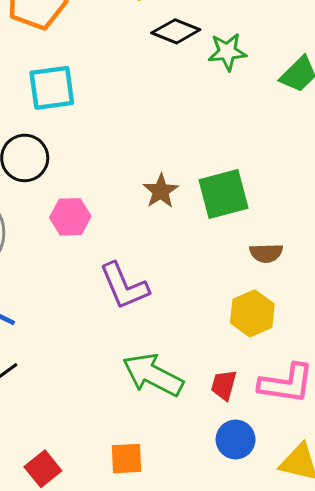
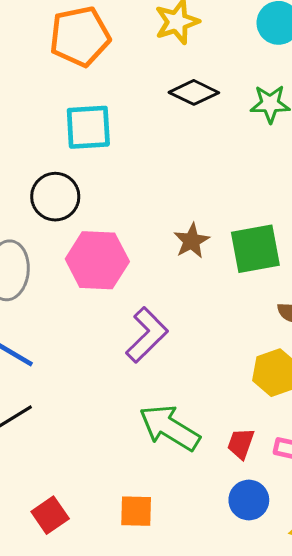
black diamond: (176, 31) -> (194, 92), moved
pink hexagon: (70, 217) -> (97, 260), size x1.5
purple L-shape: (124, 286) -> (147, 335), turned -116

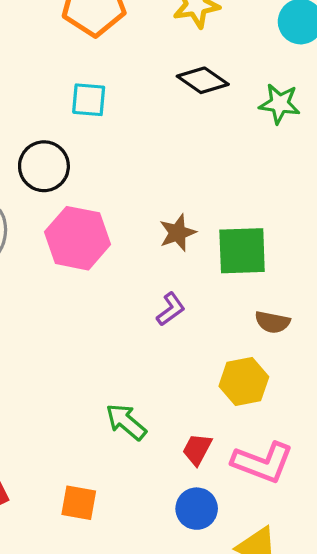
cyan square: (88, 127) -> (89, 100), size x0.7
purple L-shape: (147, 335) -> (171, 309), moved, size x0.6
green arrow: (169, 428) -> (126, 422), size x0.7

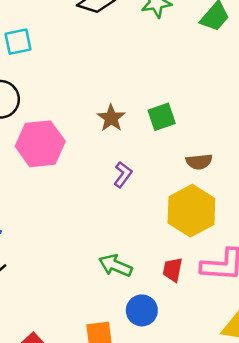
green square: (242, 251) -> (162, 117), size x0.7
yellow hexagon: (244, 381) -> (191, 211), size x1.4
blue circle: (197, 509) -> (142, 310), moved

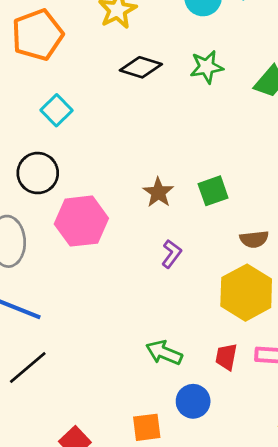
cyan square: (18, 42) -> (57, 110), turned -32

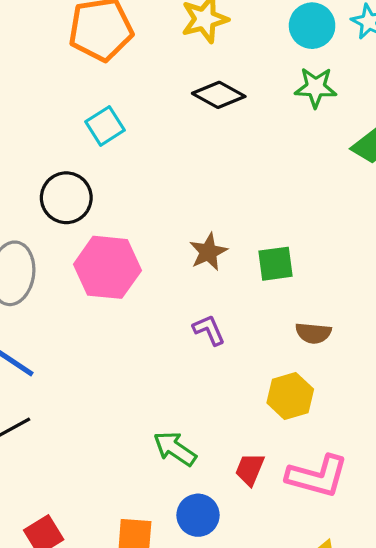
green star: (207, 67) -> (316, 87), moved
purple L-shape: (171, 254) -> (209, 330), turned -72
yellow hexagon: (246, 293) -> (290, 396), size x0.7

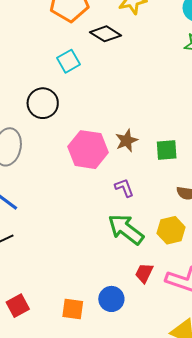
black diamond: (219, 95) -> (105, 34), moved
pink hexagon: (107, 267) -> (88, 150), moved
green arrow: (175, 449) -> (126, 229), moved, size x1.4

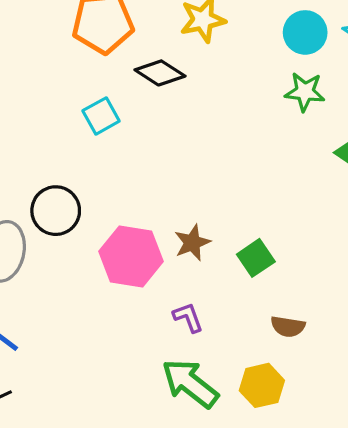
black circle: (43, 103) -> (56, 211), moved
green square: (167, 150) -> (256, 258), turned -30

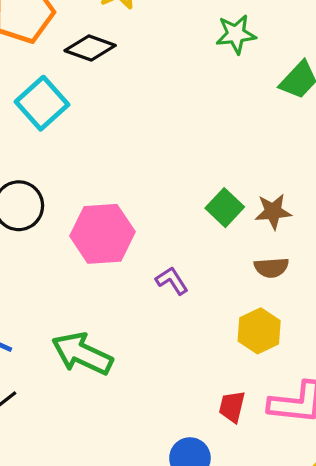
cyan square: (101, 116) -> (42, 103), size x1.4
brown star: (192, 243) -> (273, 212), moved, turned 30
green arrow: (190, 383) -> (82, 354), moved

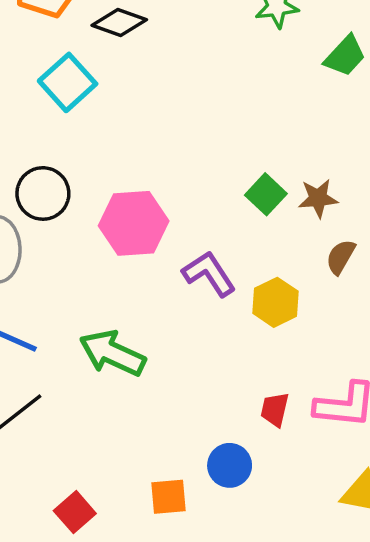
brown semicircle: (271, 268) -> (341, 257), moved, turned 124
purple L-shape: (172, 281) -> (209, 274), size x1.5
yellow hexagon: (259, 331) -> (276, 302), moved

